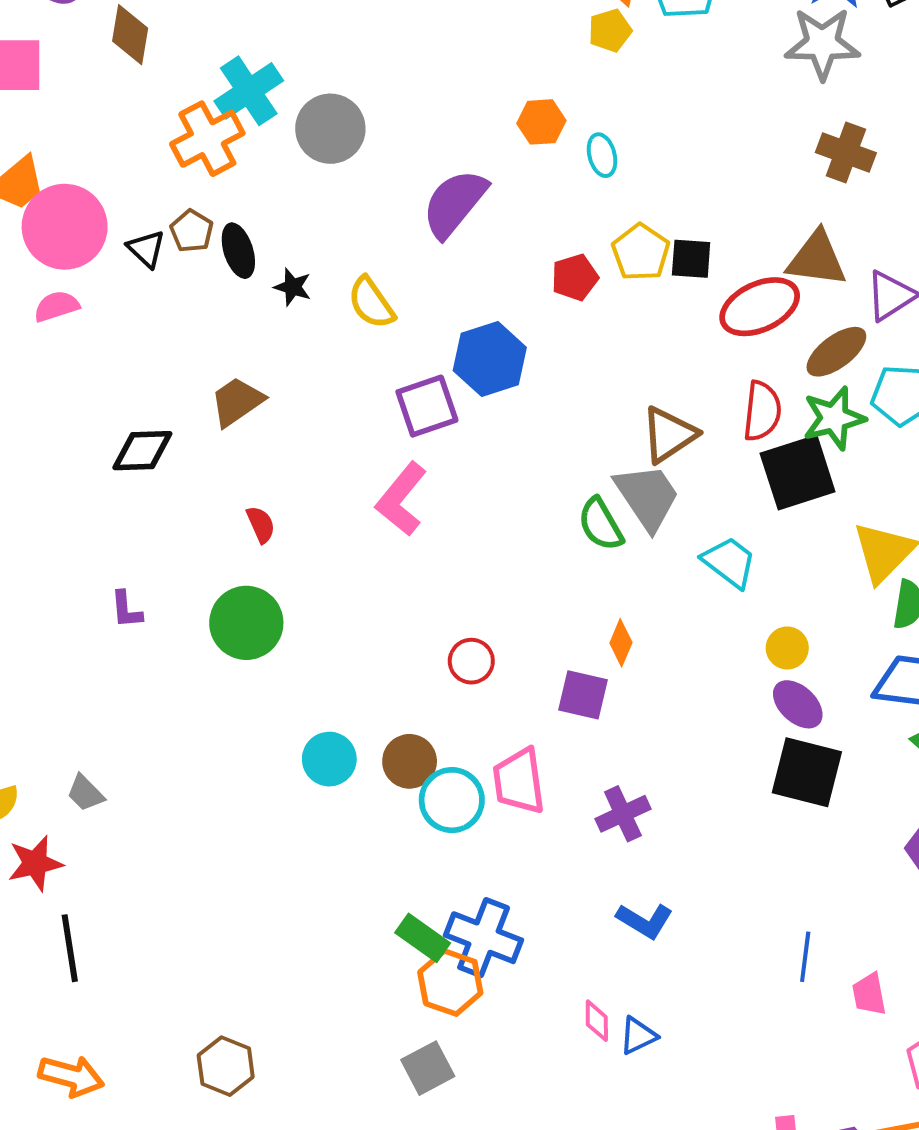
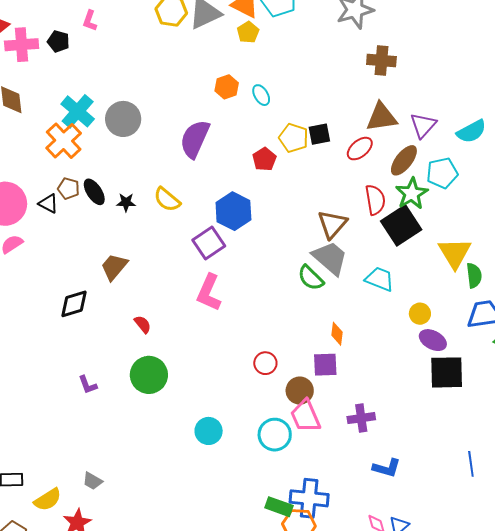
red ellipse: (760, 307) -> (360, 149), size x0.7
brown circle: (410, 761) -> (300, 391), moved
purple cross: (623, 814) -> (361, 418), turned 32

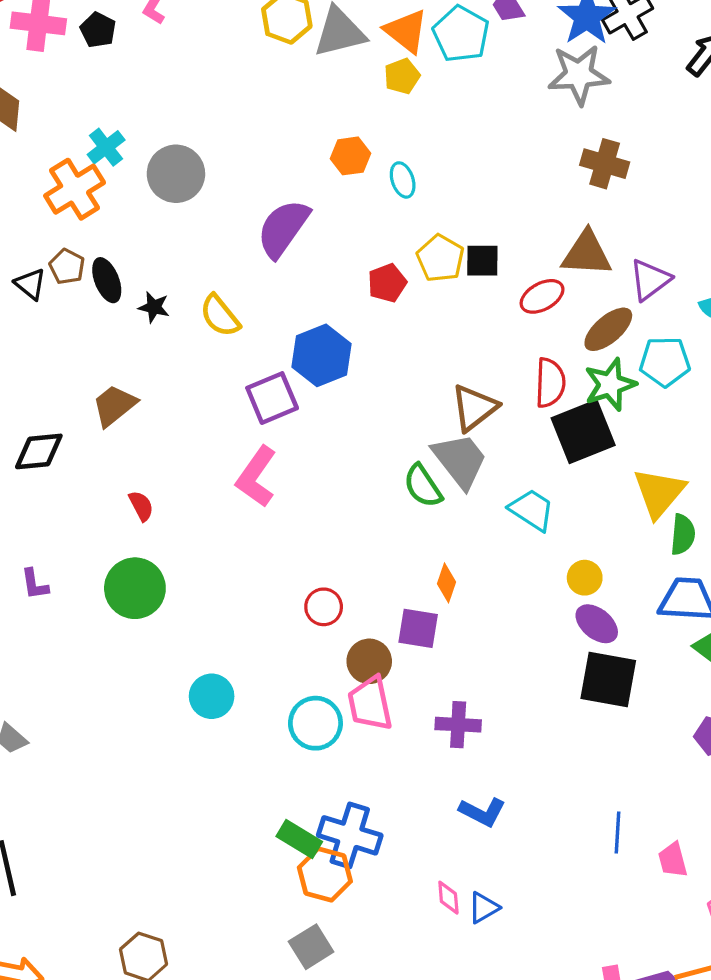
cyan cross: (78, 111) -> (106, 147), size x0.7

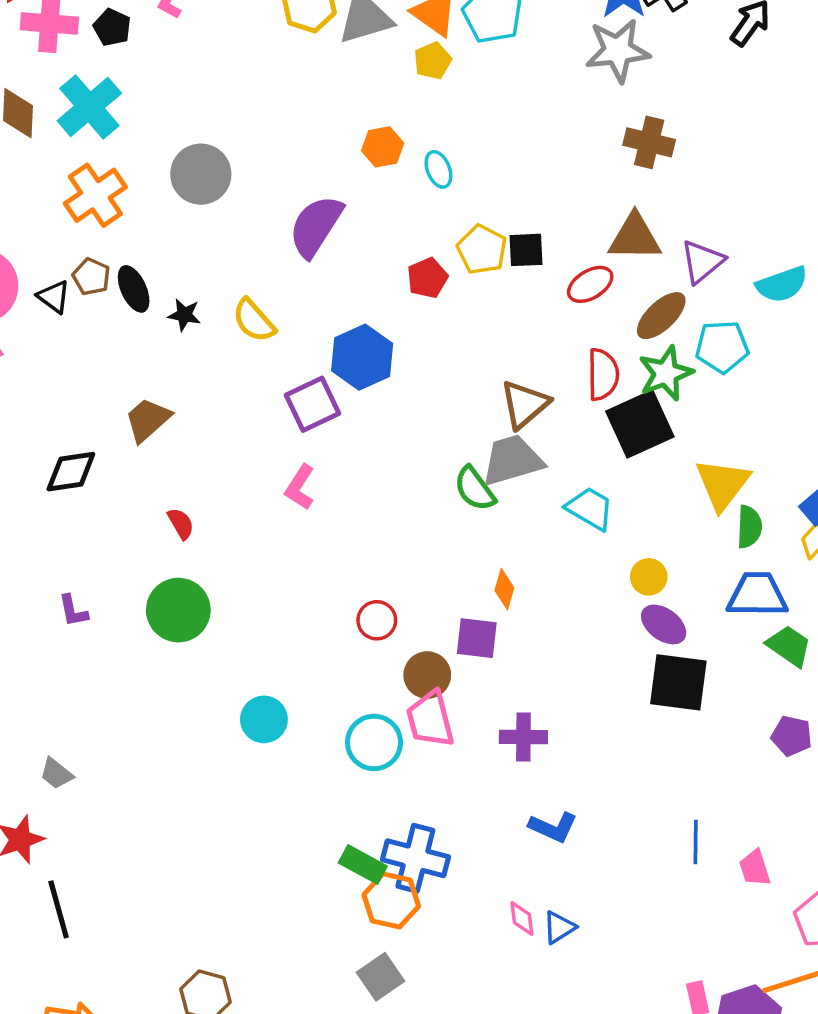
cyan cross: (106, 147) -> (89, 107), moved, size x1.6
gray trapezoid: (460, 460) -> (512, 460), turned -66
pink L-shape: (256, 477) -> (300, 487), size x0.7

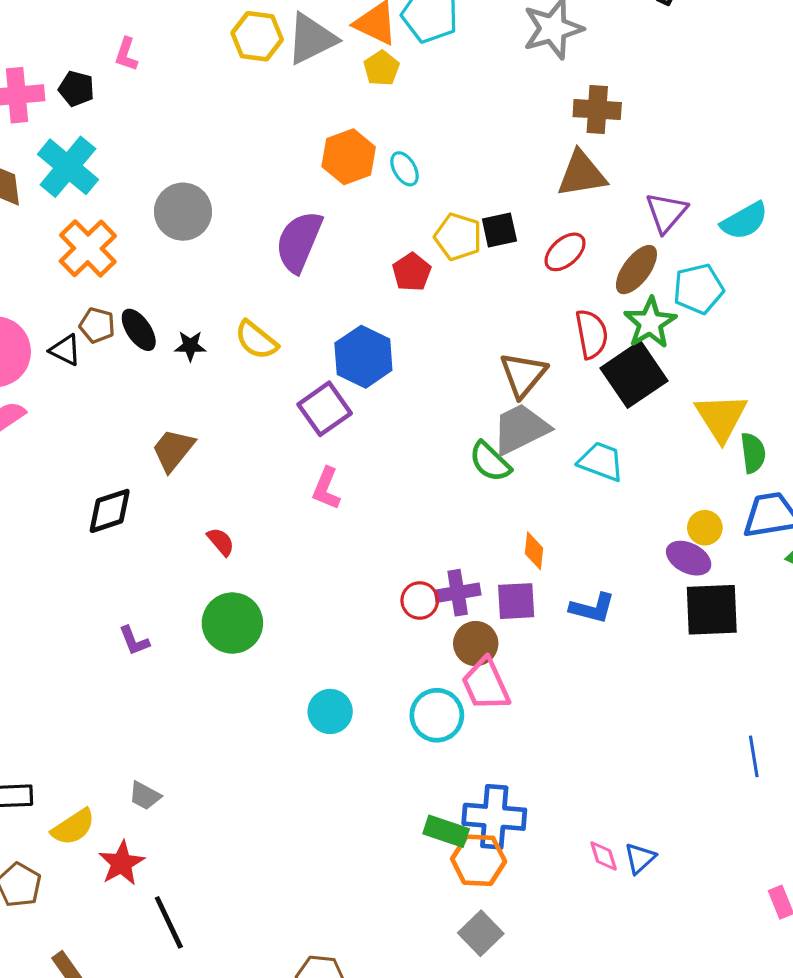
orange hexagon: (383, 147) -> (349, 157), size x1.4
brown triangle: (635, 237) -> (582, 174), moved
yellow circle: (649, 577) -> (705, 528), moved
purple cross: (523, 737) -> (458, 593), moved
blue L-shape: (553, 827) -> (592, 608), moved

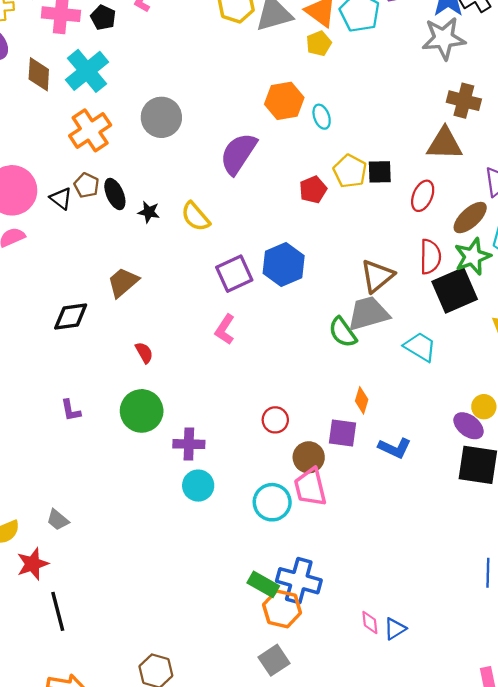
red ellipse: (565, 252) -> (423, 196), turned -36
blue hexagon: (363, 357) -> (284, 264), moved
purple cross: (458, 593) -> (189, 444), moved

